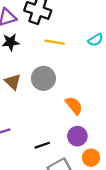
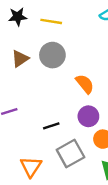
yellow line: (55, 42) -> (51, 21), moved
brown triangle: (13, 82) -> (20, 59), turned 42

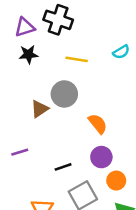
yellow line: (51, 21) -> (77, 59), moved
brown triangle: (20, 59) -> (40, 109), moved

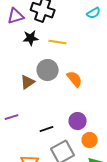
cyan semicircle: (121, 52) -> (94, 13), moved
black star: (28, 54) -> (31, 38), moved
orange semicircle: (98, 124) -> (75, 79), moved

